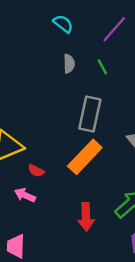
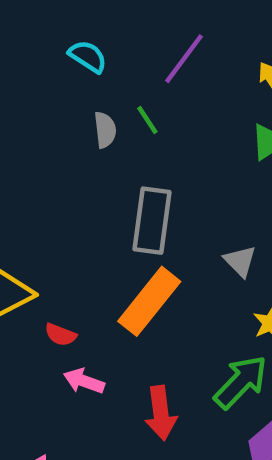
green line: (102, 67) -> (147, 120), moved
pink arrow: (25, 195) -> (84, 381), moved

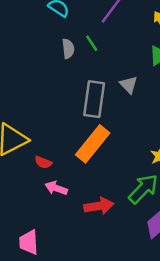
gray triangle: (240, 261) -> (129, 85), moved
red arrow: (161, 413) -> (99, 206), turned -92

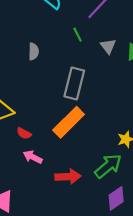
gray semicircle: (68, 49) -> (34, 51), moved
gray triangle: (129, 85) -> (108, 46), moved

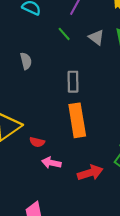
gray rectangle: (74, 83) -> (73, 82), size x0.7
orange rectangle: (69, 122) -> (77, 120), turned -40

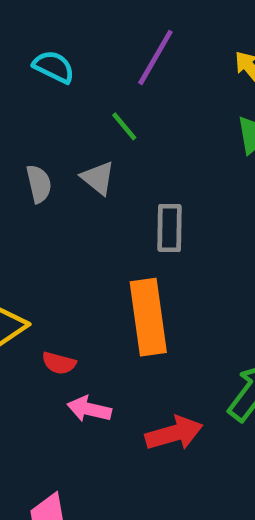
gray triangle: (96, 37) -> (98, 178), moved
gray rectangle: (73, 82) -> (169, 228), moved

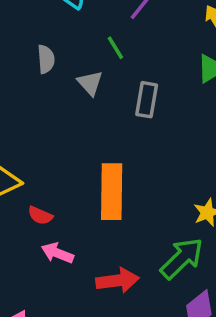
gray semicircle: (39, 184) -> (46, 59), moved
gray rectangle: (169, 228) -> (147, 100), moved

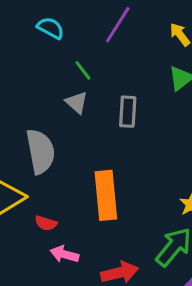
green line: (115, 48) -> (83, 70), moved
gray semicircle: (46, 59) -> (40, 151), moved, size x1.8

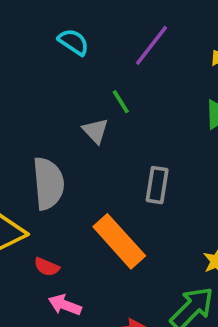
green line: (83, 70) -> (121, 102), moved
gray rectangle: (128, 112) -> (157, 185), moved
orange rectangle: (106, 195) -> (119, 241), turned -42

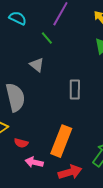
green line: (121, 102) -> (47, 38), moved
orange rectangle: (119, 241) -> (61, 141), moved, turned 72

